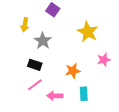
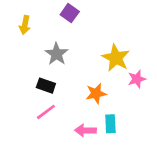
yellow arrow: (25, 25) -> (25, 25), moved
yellow star: (88, 32) -> (116, 58), moved
pink arrow: (55, 96) -> (85, 130), moved

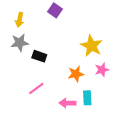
gray star: (56, 54) -> (20, 43), moved, turned 30
pink star: (137, 79) -> (102, 70), moved
black rectangle: (46, 86) -> (39, 56), moved

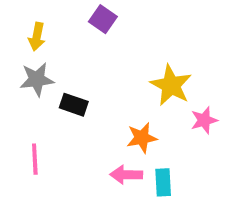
pink star: (102, 70) -> (204, 120), moved
pink line: (36, 88) -> (35, 159), moved, turned -56
pink arrow: (67, 103) -> (126, 175), moved

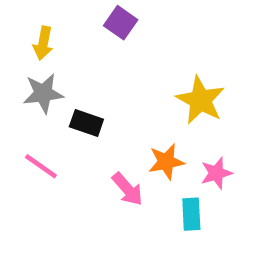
pink star: (204, 120) -> (216, 173), moved
pink line: (35, 159) -> (41, 166), moved, turned -52
pink arrow: (126, 175) -> (128, 189), moved, turned -132

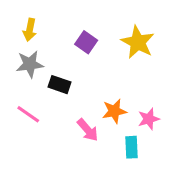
purple square: (121, 23) -> (86, 42), moved
yellow star: (200, 100) -> (138, 42), moved

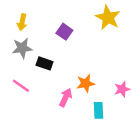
yellow star: (138, 42) -> (108, 18), moved
pink star: (149, 119) -> (122, 89), moved
pink arrow: (88, 130) -> (66, 97), turned -114

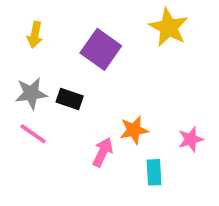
purple square: (64, 32) -> (101, 49), size x1.5
gray star: (22, 48) -> (31, 93), moved

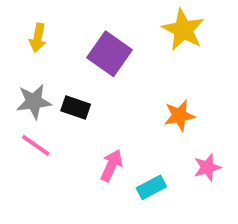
orange star: (134, 130) -> (179, 116), moved
pink star: (191, 139) -> (207, 167), moved
cyan rectangle: (154, 172) -> (151, 187), moved, turned 65

